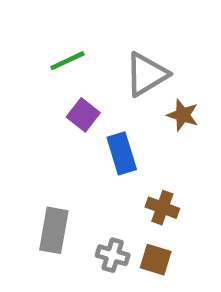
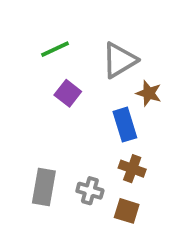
blue rectangle: (122, 153) -> (125, 125), moved
gray cross: (113, 255) -> (90, 191), moved

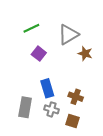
blue rectangle: (125, 125) -> (47, 88), moved

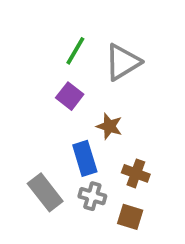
green line: (31, 28) -> (75, 51), moved, turned -35
brown star: (85, 54) -> (109, 126), moved
gray rectangle: (25, 107) -> (45, 192), turned -48

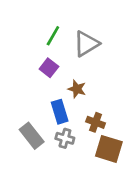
brown square: (130, 217) -> (109, 149), moved, size x1.5

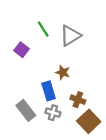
green line: (53, 36) -> (43, 29), turned -63
purple square: (49, 68) -> (21, 50), moved
brown square: (109, 149) -> (89, 121), turned 30

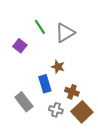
gray cross: (53, 113) -> (56, 110), moved

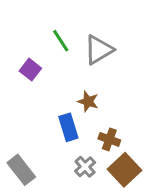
gray rectangle: (24, 102) -> (21, 170), moved
gray cross: (56, 110) -> (85, 167), turned 32

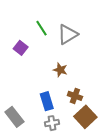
blue rectangle: (68, 127) -> (47, 101), moved
gray cross: (85, 167) -> (52, 123), moved, turned 32

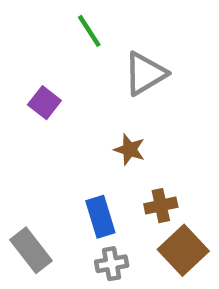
green line: (42, 28) -> (89, 31), moved
brown cross: (75, 96) -> (161, 206), turned -32

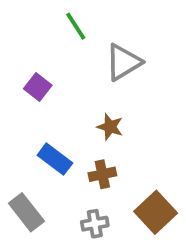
brown cross: (161, 206) -> (102, 174), moved
blue rectangle: (100, 217) -> (55, 159), moved, turned -36

